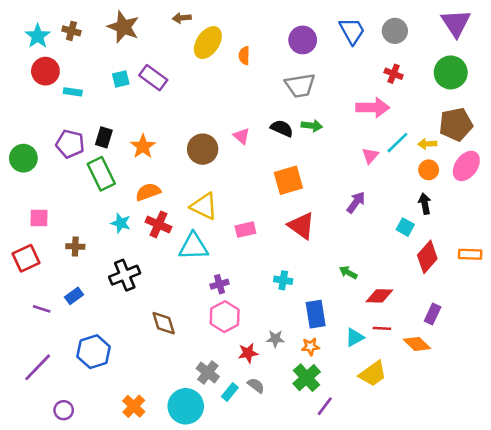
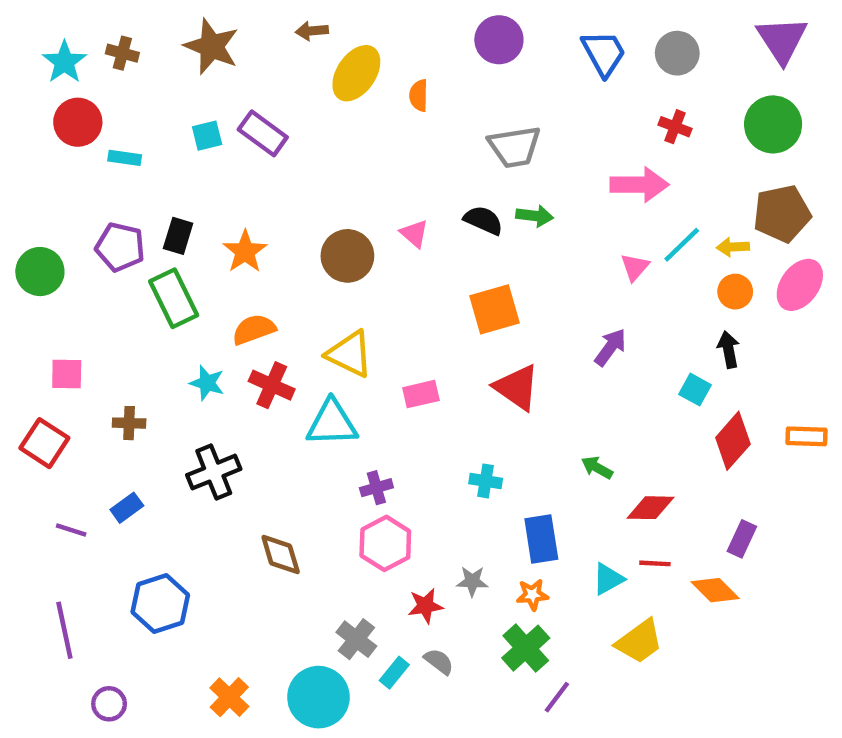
purple circle: (303, 40) -> (499, 40), moved
red square: (26, 258) -> (44, 443), turned -32
purple line: (38, 367) -> (64, 630), turned -56

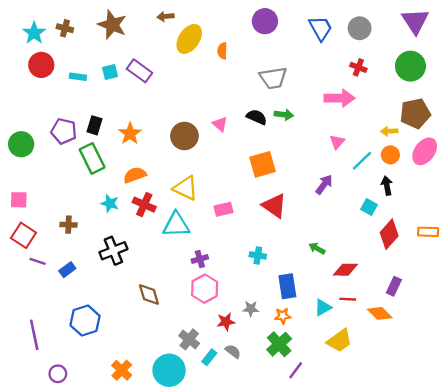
cyan rectangle: (125, 158) -> (78, 77), moved
cyan line: (682, 245) -> (362, 161), moved
pink square: (67, 374) -> (19, 200), moved
purple line: (71, 530) -> (38, 261), moved

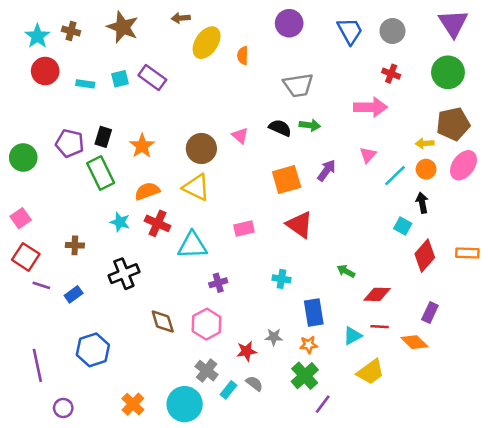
purple arrow: (324, 184) -> (327, 170), moved
yellow triangle: (186, 188) -> (196, 187), moved
pink square: (19, 200) -> (21, 218), turned -36
pink hexagon: (205, 289) -> (207, 324), moved

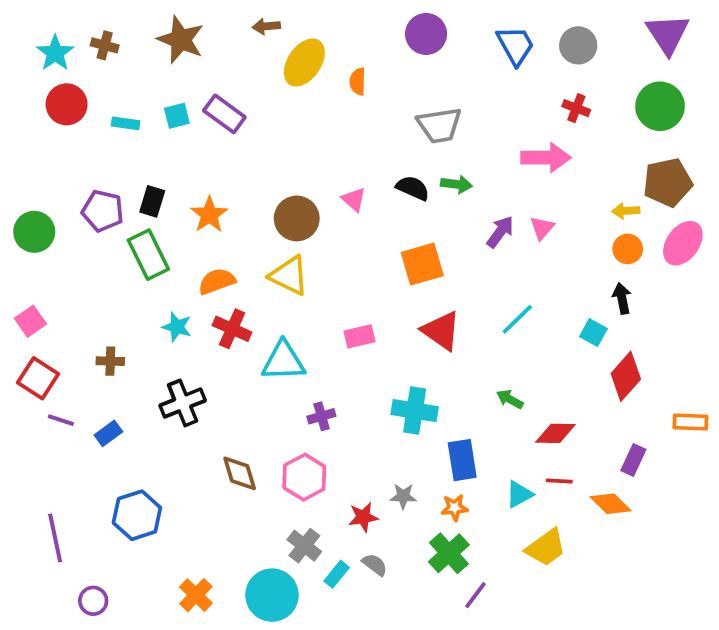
purple arrow: (327, 170) -> (500, 232), moved
cyan line: (395, 176) -> (517, 319), moved
orange rectangle: (467, 253) -> (690, 422), moved
cyan cross: (281, 279) -> (415, 411), size x1.6

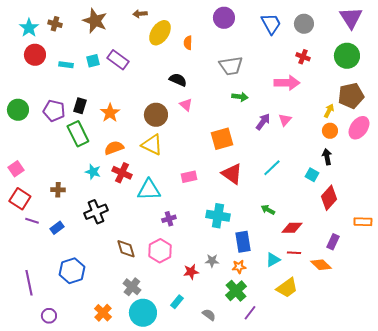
black semicircle: (413, 188) -> (178, 80), moved
yellow arrow: (626, 211) -> (329, 111), turned 120
green circle: (34, 232) -> (18, 110), moved
gray cross: (304, 546) -> (132, 287), moved
gray semicircle: (375, 565) -> (209, 315), moved

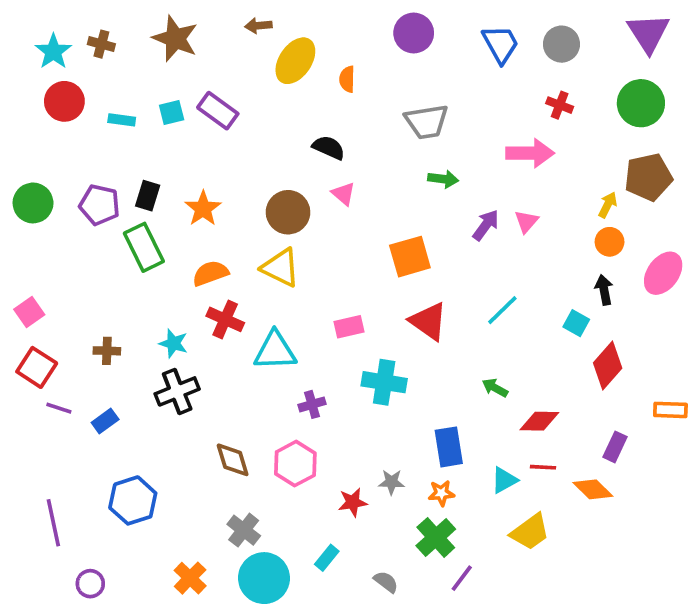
pink ellipse: (359, 128) -> (663, 273), moved
cyan star: (93, 172) -> (173, 343), moved
cyan cross: (218, 216) -> (384, 382), moved

